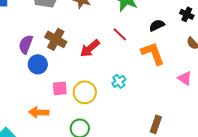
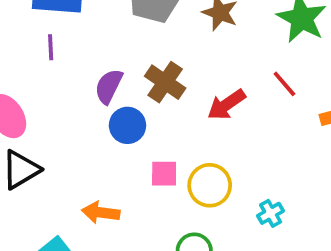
cyan cross: (119, 81) -> (271, 213), moved
orange arrow: (39, 112) -> (101, 213), moved

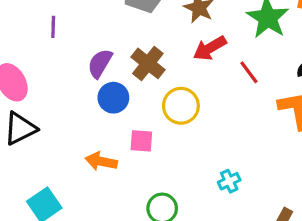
red arrow: (226, 105) -> (210, 48), moved
yellow circle: (210, 185) -> (181, 106), moved
orange arrow: (101, 213) -> (101, 161), moved

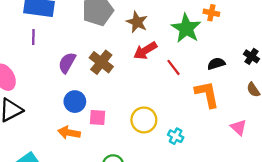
blue circle: (113, 98) -> (75, 102), moved
yellow circle: (181, 106) -> (144, 120), moved
cyan cross: (229, 181) -> (176, 136), moved, turned -35

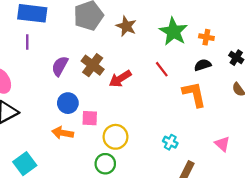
orange cross: (211, 13) -> (206, 37), moved
red arrow: (145, 51) -> (120, 79), moved
yellow circle: (144, 120) -> (115, 137), moved
pink triangle: (238, 127) -> (222, 144), moved
cyan cross: (176, 136) -> (170, 142), moved

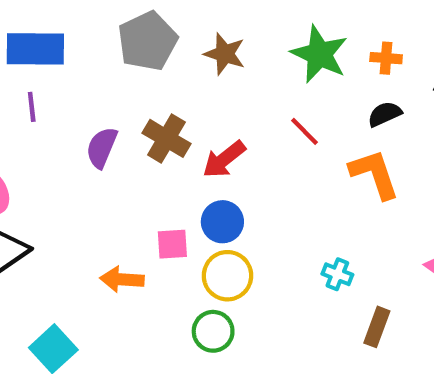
blue circle: (68, 103) -> (222, 222), moved

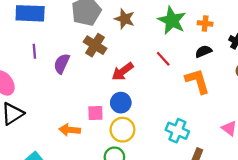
purple line: (32, 107) -> (34, 51), moved
brown cross: (166, 138) -> (95, 45), moved
cyan cross: (337, 274) -> (177, 131), size x1.5

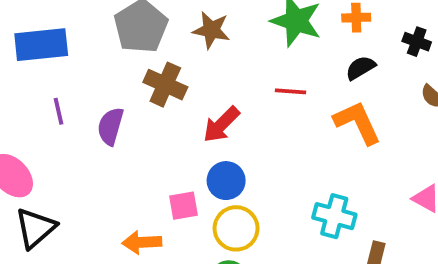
red line: (163, 59) -> (290, 91), turned -35

